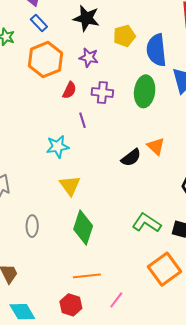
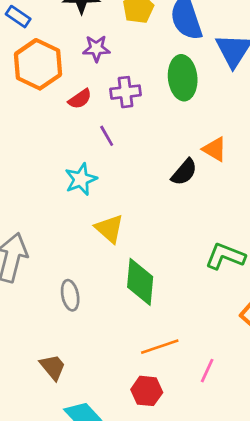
red semicircle: (69, 90) -> (80, 99), turned 42

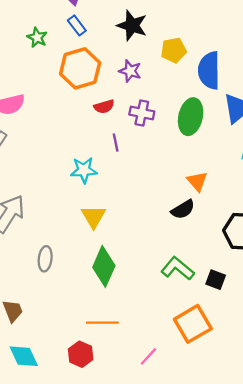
black semicircle: (184, 172) -> (183, 209), moved
pink line: (207, 371) -> (148, 356), moved

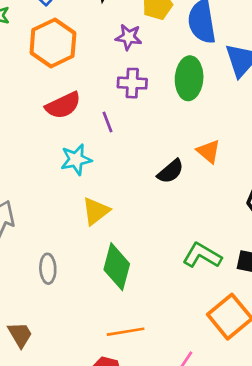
purple star: (130, 71) -> (129, 37), moved
red semicircle: (104, 107) -> (63, 105), moved, size x1.5
black semicircle: (183, 209) -> (171, 171), moved
yellow triangle: (94, 216) -> (96, 211), turned 32

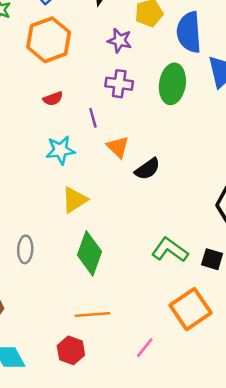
red semicircle: (63, 105) -> (53, 99), size x0.6
orange triangle: (209, 151) -> (118, 147), moved

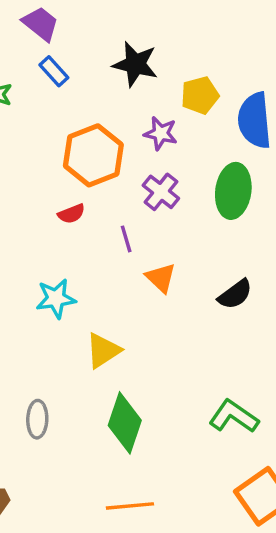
orange hexagon: (49, 40) -> (93, 155), moved
purple cross: (119, 84) -> (161, 192), turned 32
cyan star: (60, 150) -> (56, 299), moved
black semicircle: (147, 169) -> (235, 294), moved

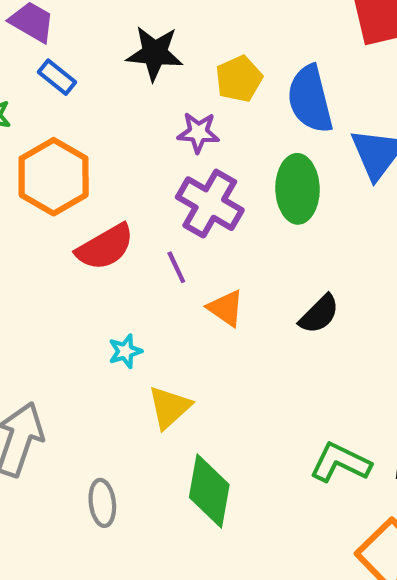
orange hexagon: (93, 155) -> (54, 177), moved
purple cross: (161, 192) -> (210, 204), size x1.4
red semicircle: (71, 214) -> (105, 247), size x1.8
cyan star: (56, 299) -> (125, 351), moved, size x0.7

